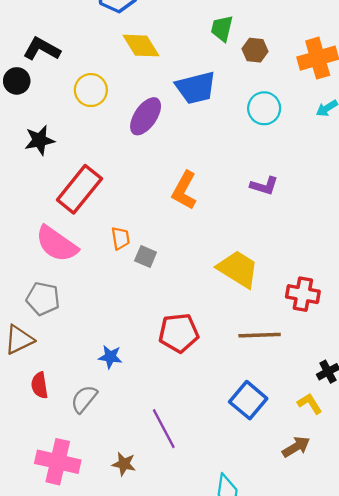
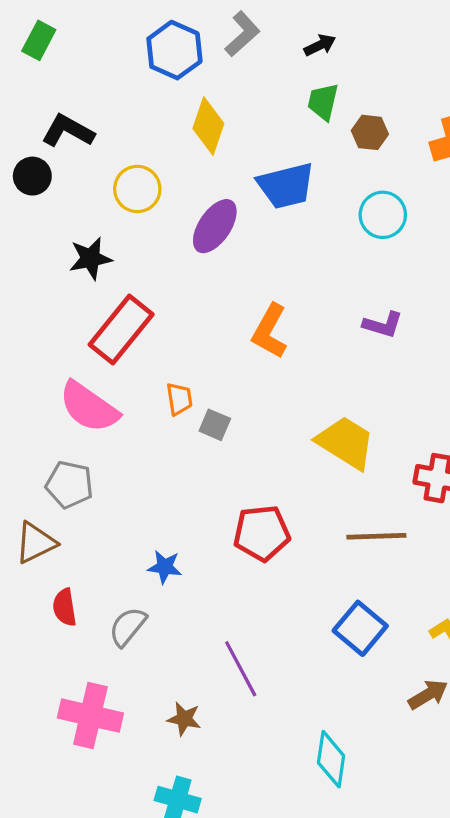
yellow diamond: (141, 46) -> (208, 126), turned 51
black star: (40, 140) -> (90, 258), moved

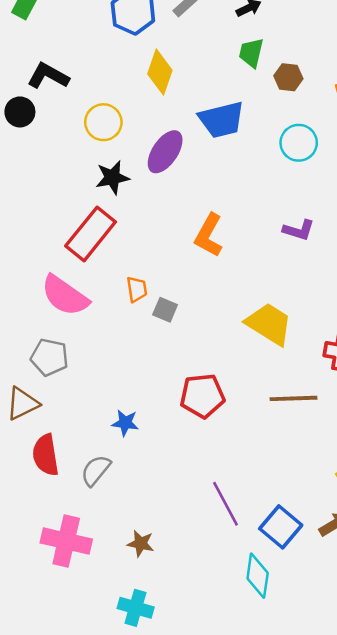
black star: (90, 258) -> (112, 177), moved
red semicircle: (65, 607) -> (46, 455), size x1.4
blue square: (360, 628) -> (281, 527), moved
purple line: (241, 669) -> (225, 504), moved

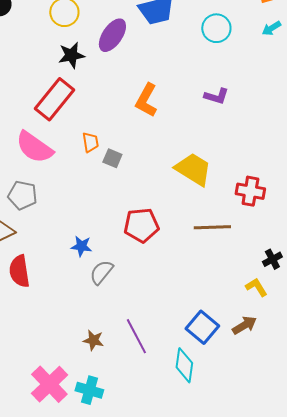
gray semicircle: (96, 470) -> (101, 272), moved
purple line: (225, 504) -> (136, 336), moved
pink cross: (66, 541) -> (49, 384), moved, turned 33

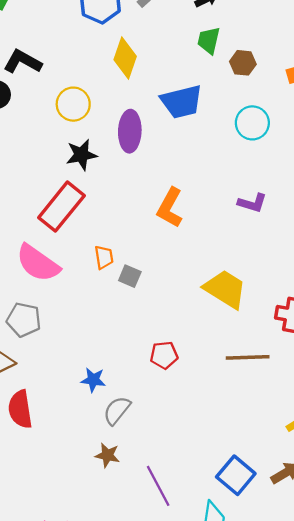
purple ellipse: (112, 35) -> (130, 131), turned -32
red pentagon: (141, 225) -> (164, 355), size x0.7
brown star: (93, 340) -> (107, 455), moved

